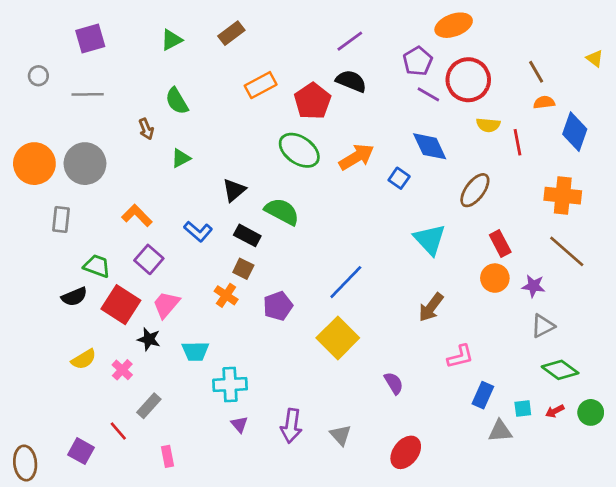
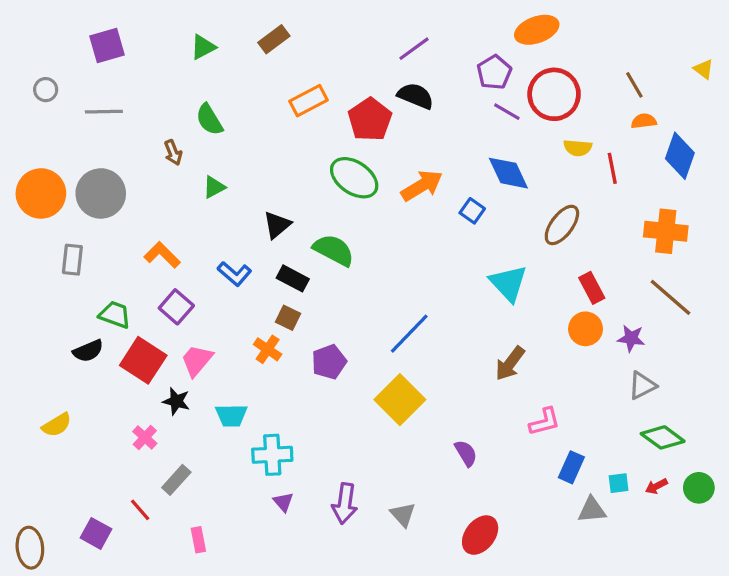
yellow semicircle: (84, 359) -> (57, 425), moved

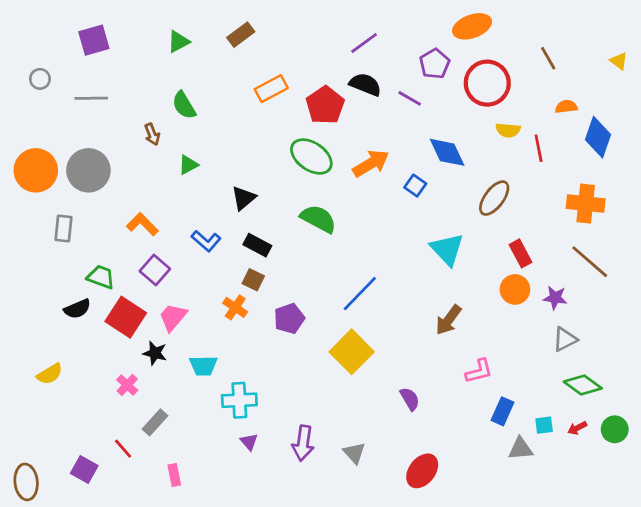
brown line: (634, 85) -> (548, 58), moved
purple line: (507, 112) -> (410, 98), moved
green semicircle: (334, 250) -> (318, 219), moved

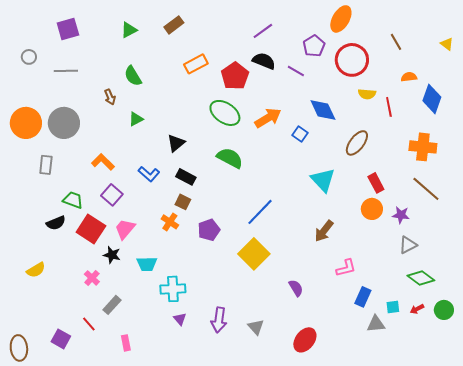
orange ellipse: (472, 26) -> (341, 19), turned -40

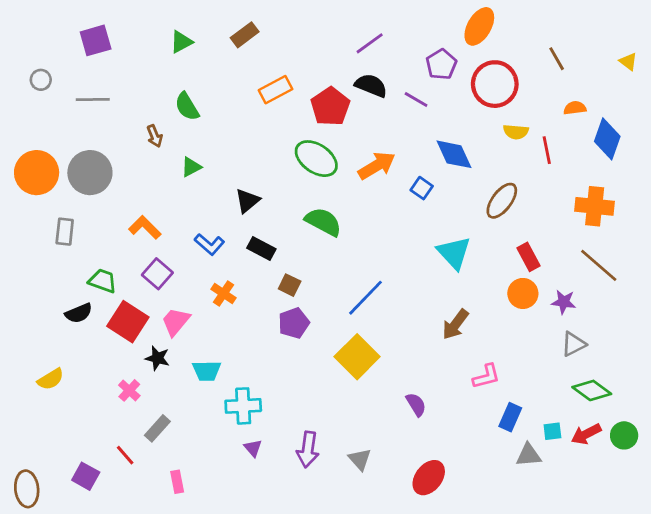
brown square: (183, 202) -> (290, 285), moved
orange cross: (170, 222) -> (223, 293), moved
red arrow: (417, 309) -> (586, 434), size x1.5

